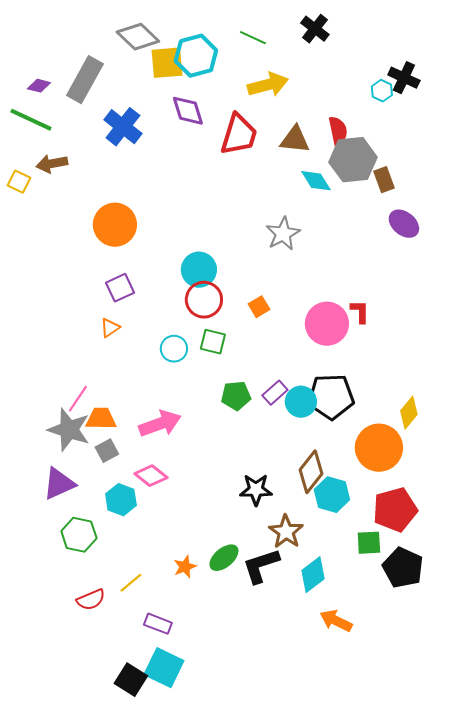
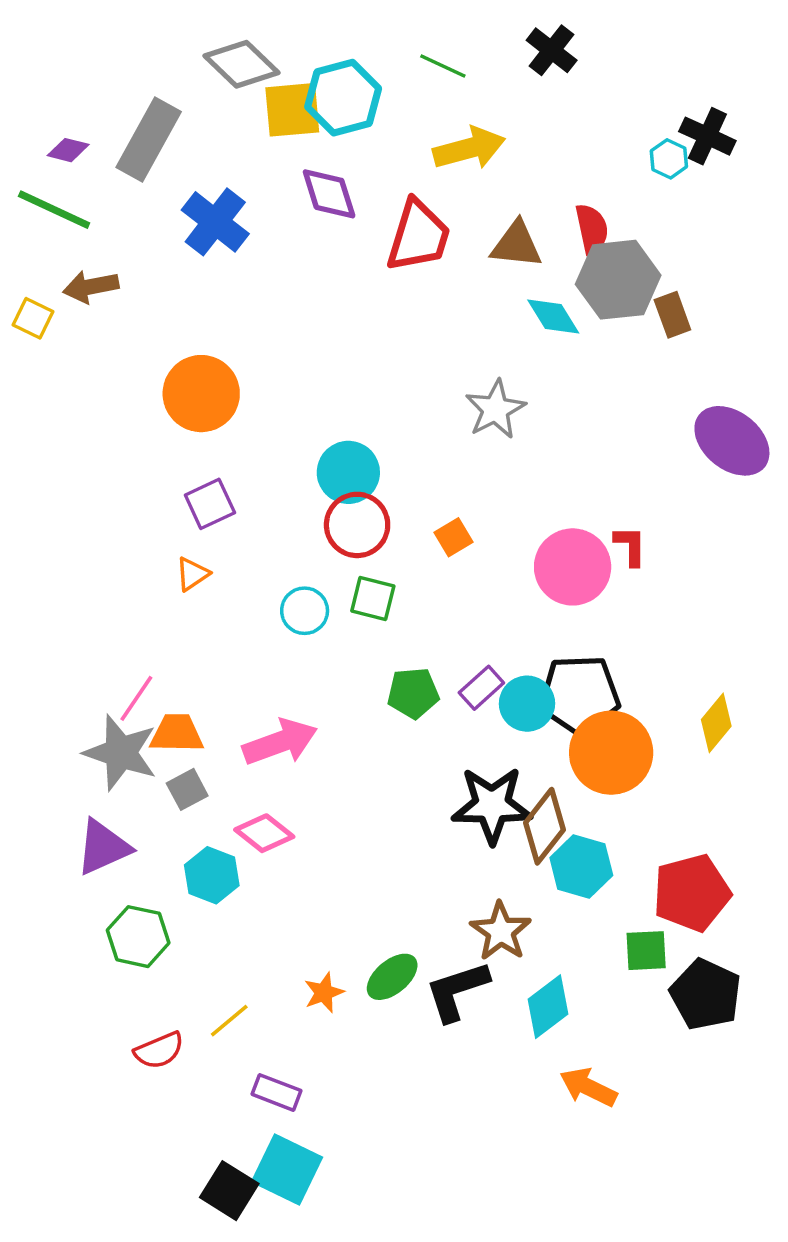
purple ellipse: (404, 224) -> (732, 441), moved, size x1.4
orange circle: (379, 448) -> (611, 753), moved
black star: (256, 490) -> (492, 805), moved, size x1.4

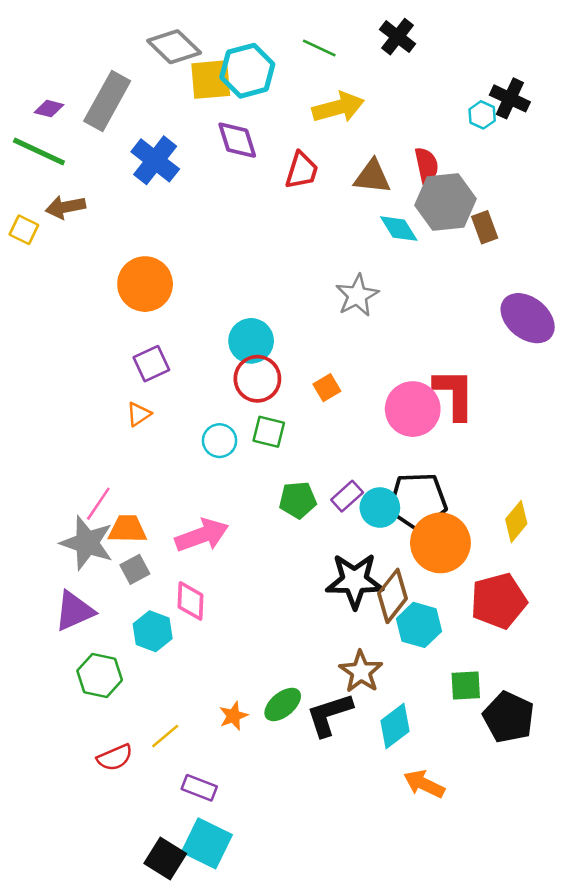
red trapezoid: (418, 236) -> (302, 170), size x0.7
red L-shape: (630, 546) -> (454, 394), size x1.8
pink diamond: (264, 833) -> (190, 601), turned 54
red pentagon: (692, 893) -> (499, 601), moved

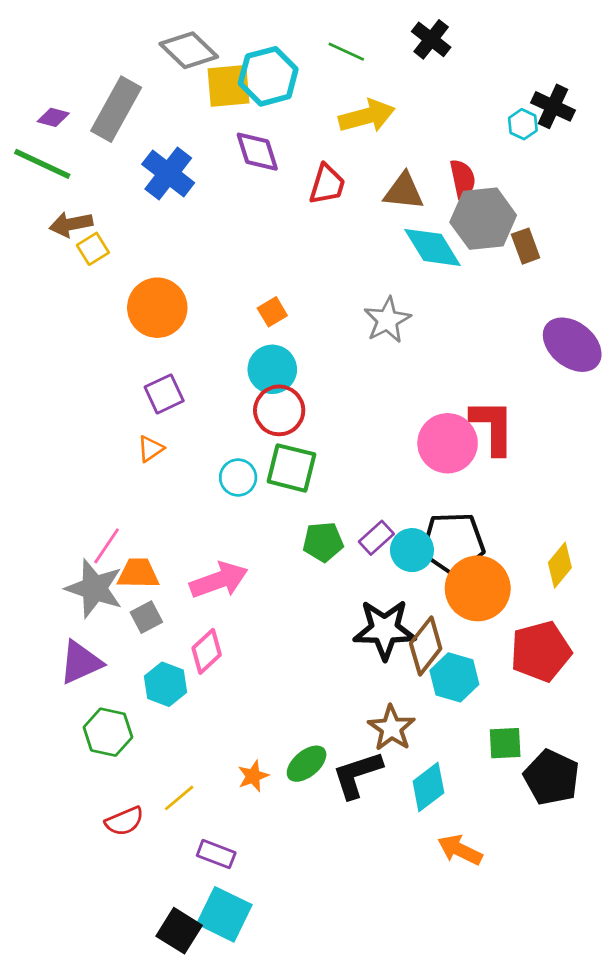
cyan diamond: (399, 229) -> (433, 247), size x1.4
yellow square: (24, 230) -> (93, 249), moved, turned 32
orange square: (327, 388) -> (272, 312), moved
green square: (269, 432) -> (291, 468), size x1.4
pink diamond: (190, 601) -> (207, 651), turned 45

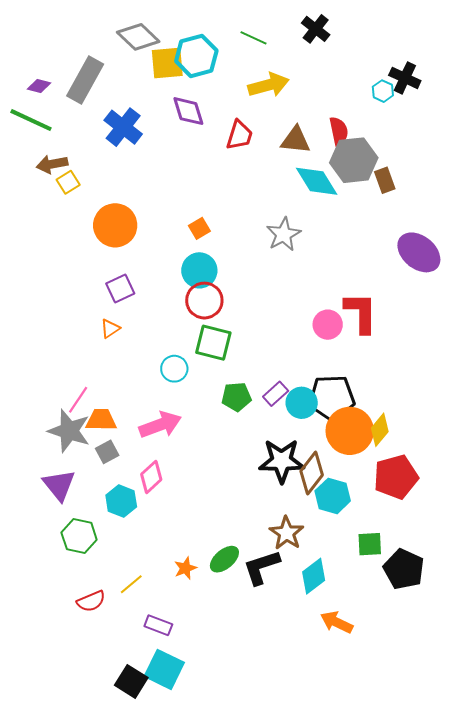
pink circle: (448, 443) -> (328, 325), size x0.7
cyan circle: (238, 477) -> (174, 369), moved
yellow diamond: (560, 565) -> (380, 430), moved
purple triangle: (81, 662) -> (59, 485), turned -45

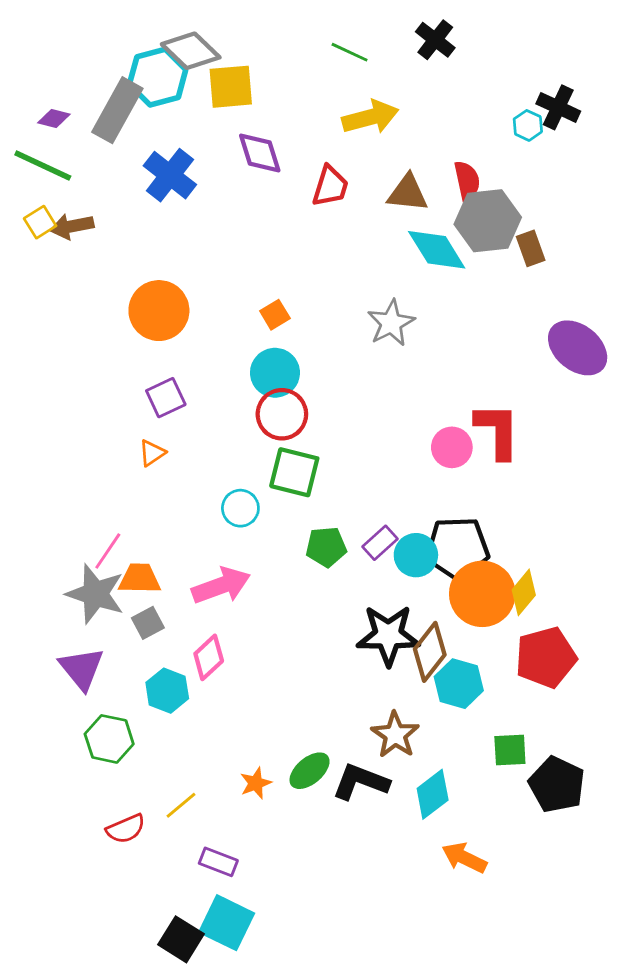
cyan hexagon: (196, 56) -> (158, 77), moved
yellow square: (68, 182) -> (40, 222), moved
black L-shape: (262, 567) -> (361, 782), turned 39

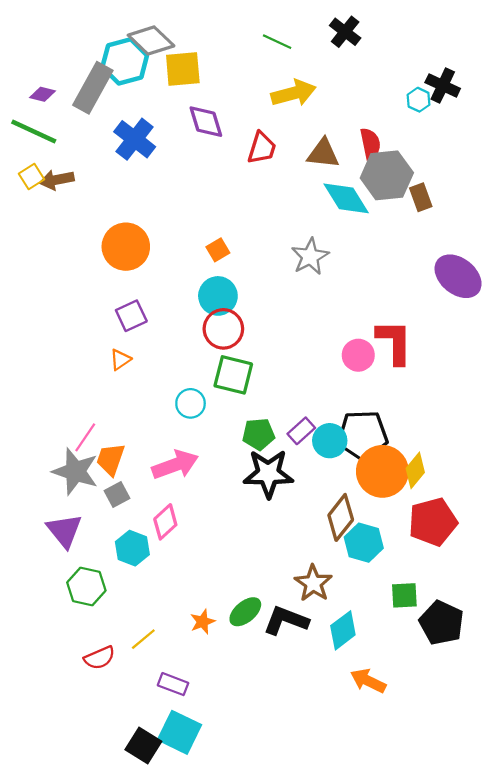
orange trapezoid: (140, 579) -> (110, 459), turned -72
black star: (388, 635) -> (268, 474), moved

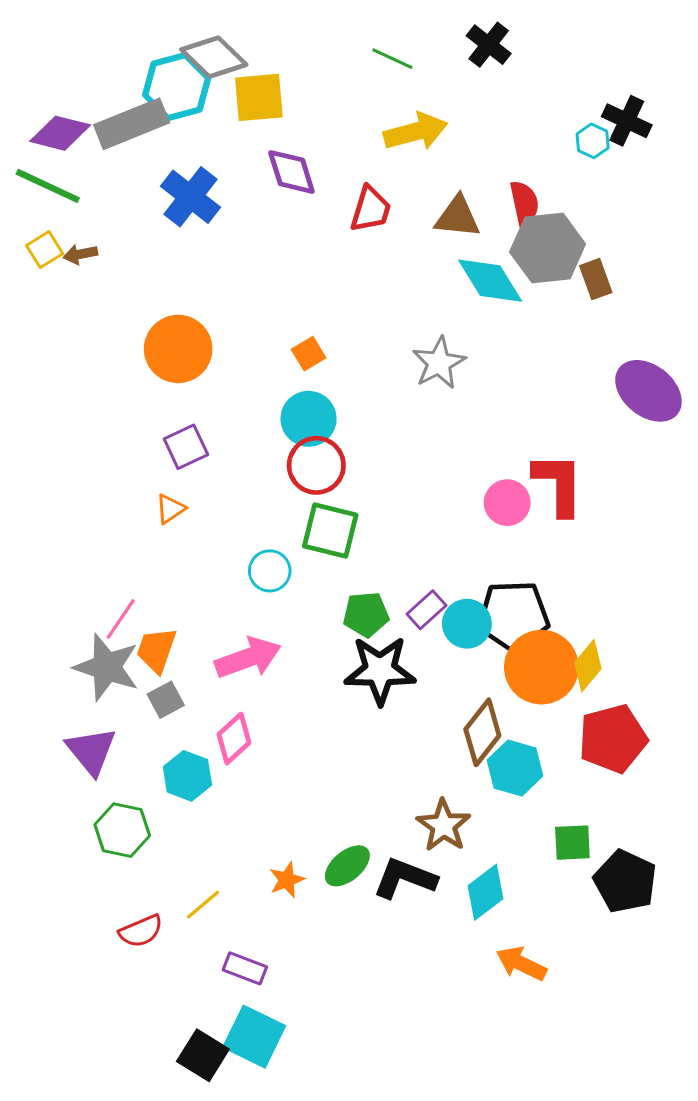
gray rectangle: (93, 88) -> (132, 124), turned 39
purple diamond: (42, 94) -> (60, 133), size x1.6
brown arrow: (57, 180) -> (80, 254), size x0.7

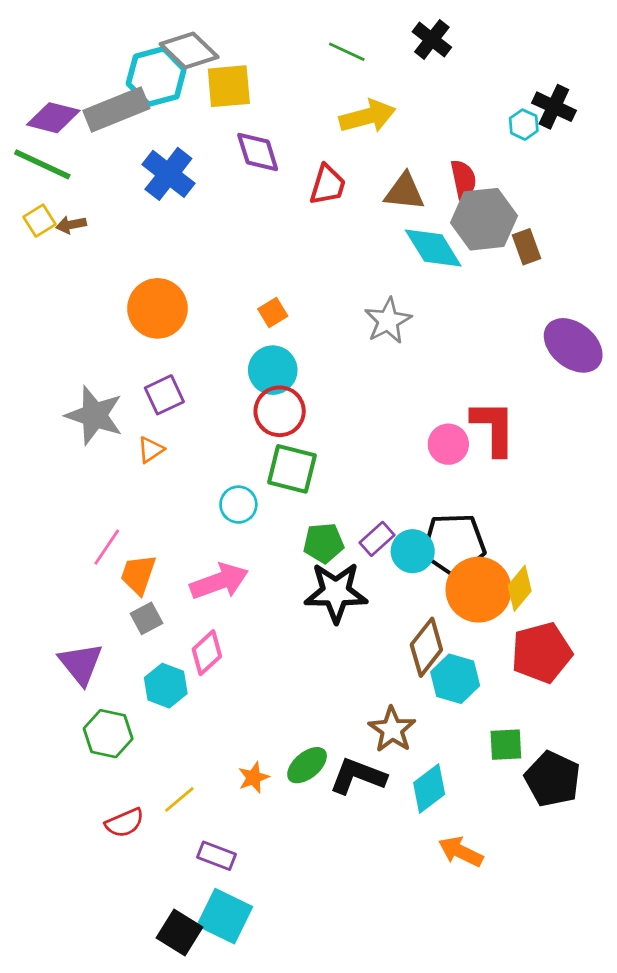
gray star: (107, 667) -> (94, 415), moved

